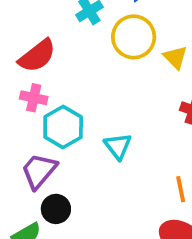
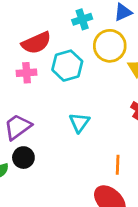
pink cross: (34, 98) -> (27, 73), turned -30
cyan hexagon: (63, 127) -> (67, 66), moved

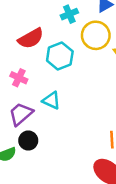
pink cross: (27, 73) -> (19, 78), moved, turned 35
cyan triangle: (79, 123) -> (51, 101), moved, turned -36

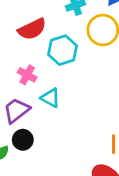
pink cross: (19, 78) -> (27, 75), moved

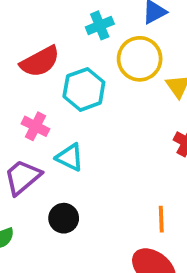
black circle: (23, 140) -> (64, 218), moved

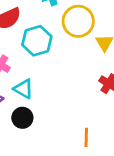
black circle: (64, 218) -> (22, 118), moved

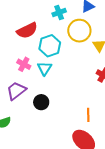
cyan triangle: (24, 89) -> (45, 68), moved, turned 35

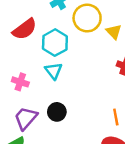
pink cross: (24, 64) -> (20, 82), moved
purple trapezoid: (16, 91) -> (26, 118), moved

